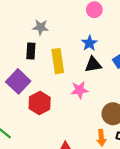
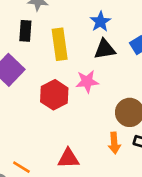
red hexagon: (40, 103) -> (54, 95), moved

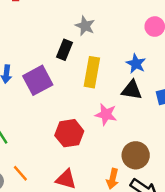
blue star: (100, 22) -> (136, 64), turned -30
red hexagon: (54, 95) -> (69, 133), moved

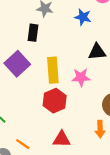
blue star: (136, 64) -> (83, 17), moved
yellow rectangle: (92, 72) -> (53, 70), moved

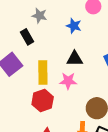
black rectangle: (33, 33) -> (27, 37), turned -42
black triangle: (97, 52) -> (75, 59), moved

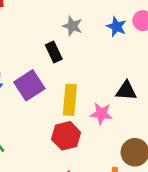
blue star: (74, 26) -> (116, 27), moved
black triangle: (75, 59) -> (126, 91), moved

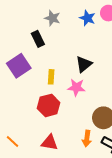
black triangle: (126, 91) -> (84, 64), moved, turned -42
yellow rectangle: (70, 100) -> (51, 77), size x0.6

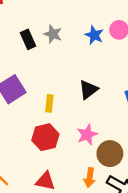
black rectangle: (38, 39) -> (28, 39), moved
pink star: (76, 87) -> (87, 135), moved, turned -30

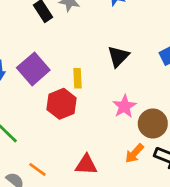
red hexagon: (45, 137) -> (62, 104), moved
orange arrow: (90, 178) -> (134, 153), turned 42

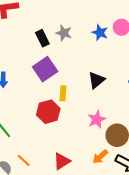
purple square: (33, 69) -> (45, 69), moved
red triangle: (86, 165) -> (62, 161), turned -42

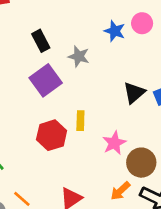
gray star: (64, 33) -> (79, 56), moved
black triangle: (97, 80) -> (134, 93), moved
yellow rectangle: (63, 93) -> (80, 121), moved

